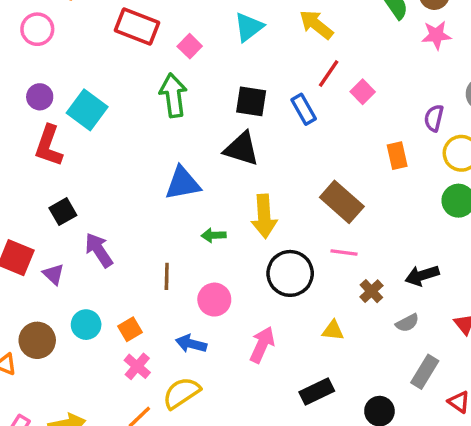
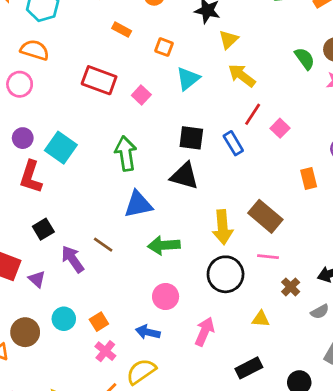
green arrow: (173, 95) -> (126, 154), moved
yellow arrow: (264, 216) -> (223, 227), moved
green arrow: (214, 235) -> (164, 245), size x1.6
brown line: (167, 276) -> (103, 245), moved, turned -55

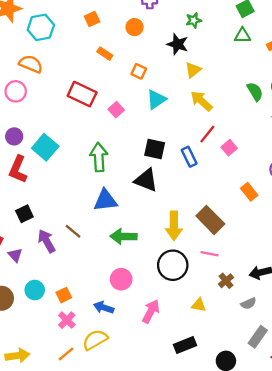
orange rectangle: (309, 178) -> (249, 192), turned -30

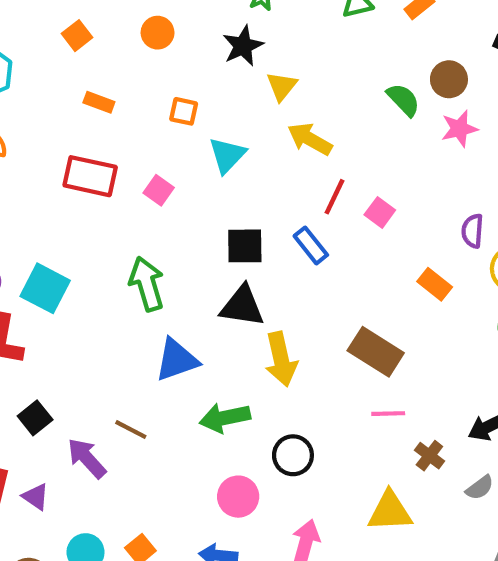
black star: (178, 44) -> (243, 46), turned -30
orange rectangle: (105, 54) -> (99, 102), moved
yellow arrow: (174, 226) -> (281, 359), moved
black circle: (173, 265) -> (293, 455), moved, size x0.7
yellow triangle: (199, 305) -> (390, 511), size x1.6

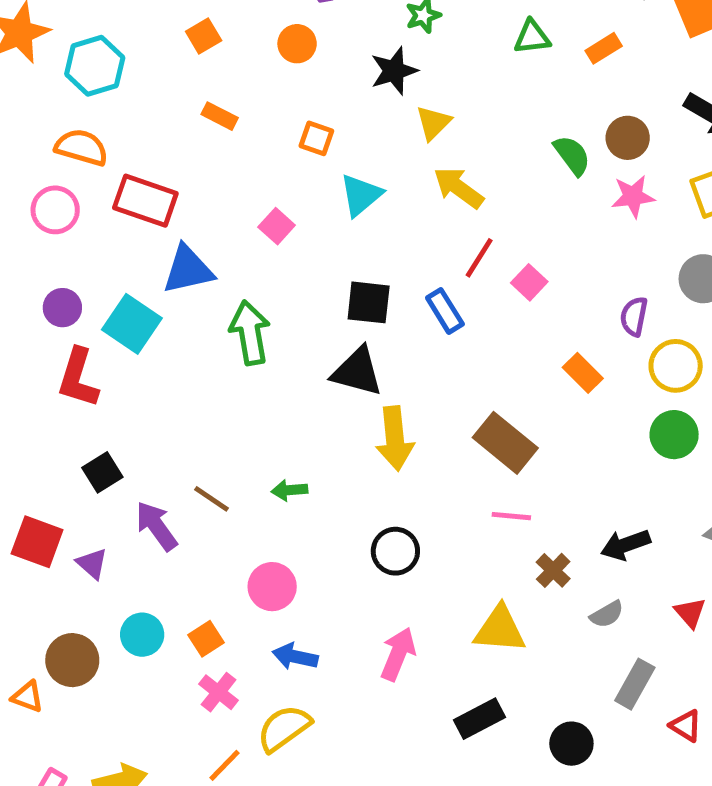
red rectangle: (90, 176) -> (145, 201), moved
blue triangle: (177, 360) -> (188, 270), moved
green arrow: (225, 418) -> (289, 490), moved, size x0.6
pink circle: (238, 497) -> (272, 587), moved

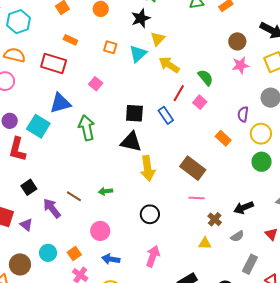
green semicircle: (572, 155) -> (205, 78), moved
cyan triangle: (361, 195) -> (138, 54), moved
red rectangle: (145, 201) -> (54, 64), moved
yellow triangle: (500, 629) -> (205, 243), moved, size x0.6

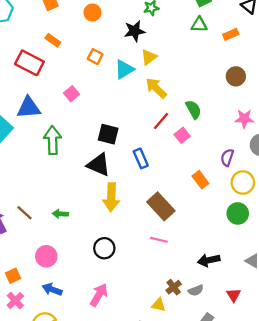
pink star: (241, 65) -> (244, 119), moved
blue rectangle: (166, 115) -> (141, 158), moved
brown cross: (215, 219) -> (174, 287), moved
yellow triangle: (205, 243) -> (159, 305), moved

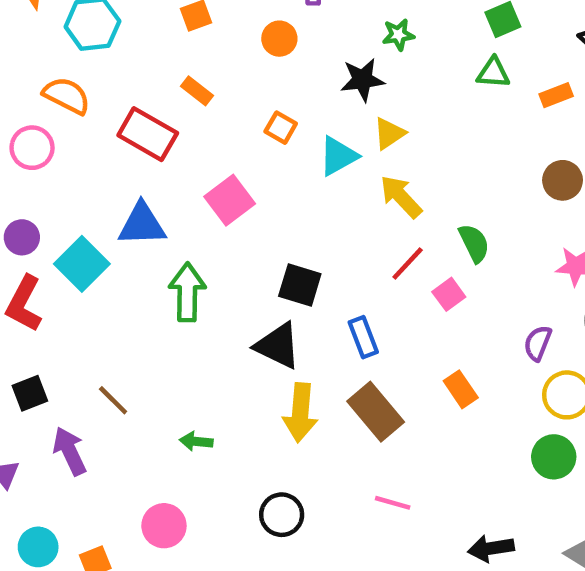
pink square: (71, 94) -> (230, 200), size x1.5
orange rectangle: (200, 180) -> (461, 389), moved
brown rectangle: (161, 206) -> (376, 412), moved
brown line: (25, 213) -> (113, 400), moved

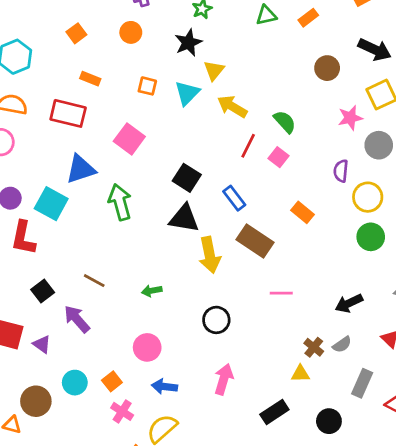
black square: (300, 285) -> (187, 178), turned 32

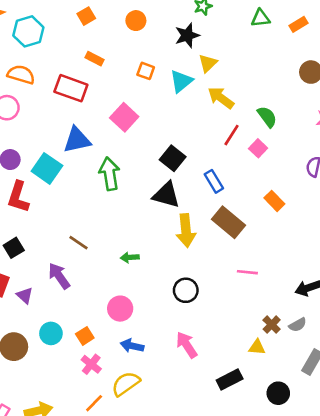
black square: (43, 291) -> (14, 248), moved
pink arrow: (224, 379) -> (187, 345), turned -56

